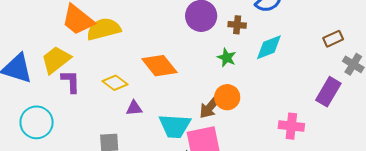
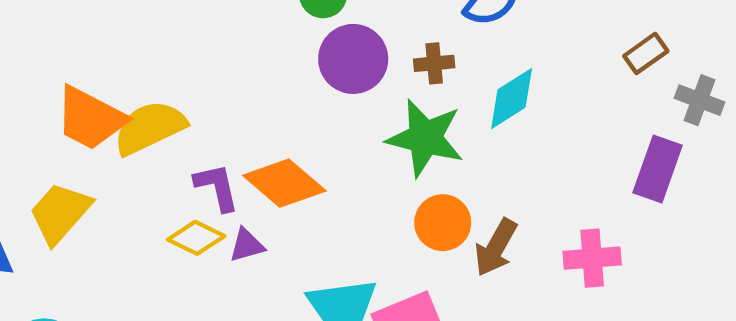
green star: (227, 58) -> (425, 138), size x1.8
purple L-shape: (71, 81) -> (217, 187), moved
brown arrow: (210, 107) -> (496, 247), moved
purple triangle: (134, 108) -> (247, 245), moved

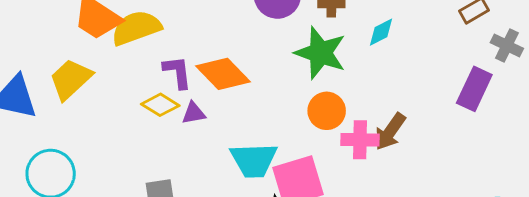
cyan diamond: (512, 98) -> (381, 32), size x0.7
brown arrow: (496, 247) -> (390, 132), moved
pink cross: (592, 258) -> (360, 140), moved

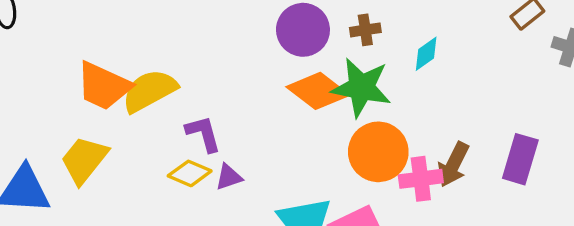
orange diamond: (223, 74) -> (318, 91), moved
purple rectangle: (474, 89) -> (520, 159), moved
orange circle: (327, 111) -> (378, 152), size x1.4

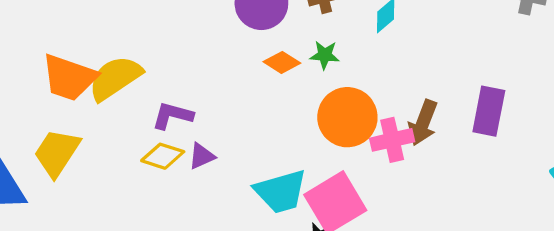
green star: (361, 88) -> (325, 55), size x0.5
orange diamond: (318, 91) -> (282, 62), size x0.6
purple L-shape: (203, 134) -> (172, 115), turned -54

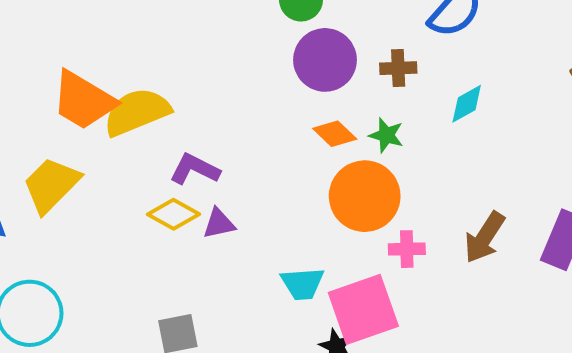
orange circle: (347, 117) -> (365, 196), moved
pink cross: (392, 140) -> (407, 249), moved, size x0.7
cyan trapezoid: (281, 192) -> (302, 284), size x0.7

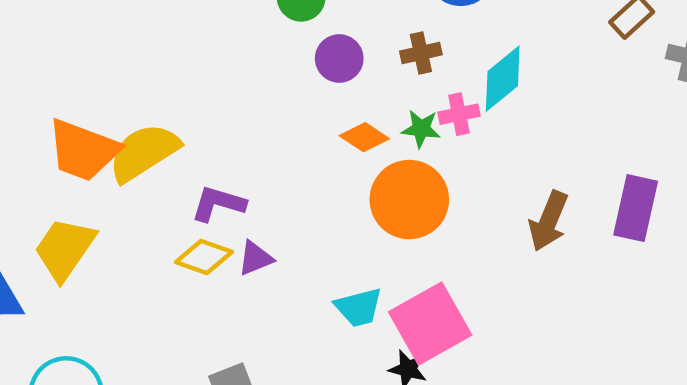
purple circle: (325, 60) -> (339, 58), size x0.7
cyan diamond: (467, 104) -> (503, 79), size x1.4
pink cross: (407, 249) -> (459, 114), moved

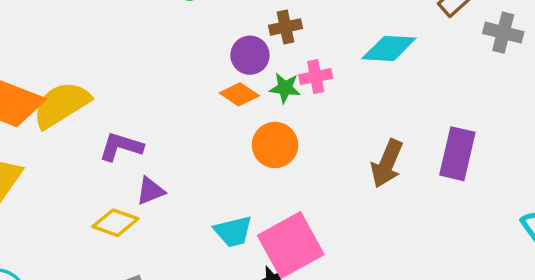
purple circle: (339, 58) -> (250, 55), moved
cyan diamond: (503, 79) -> (389, 48), moved, turned 42
orange circle: (409, 200) -> (275, 145), size x0.7
yellow diamond: (204, 257) -> (115, 223), moved

